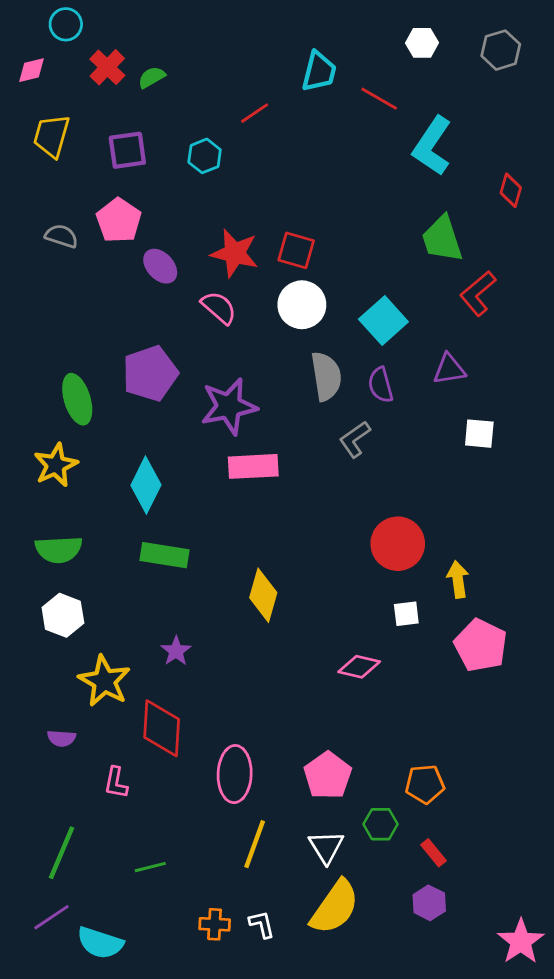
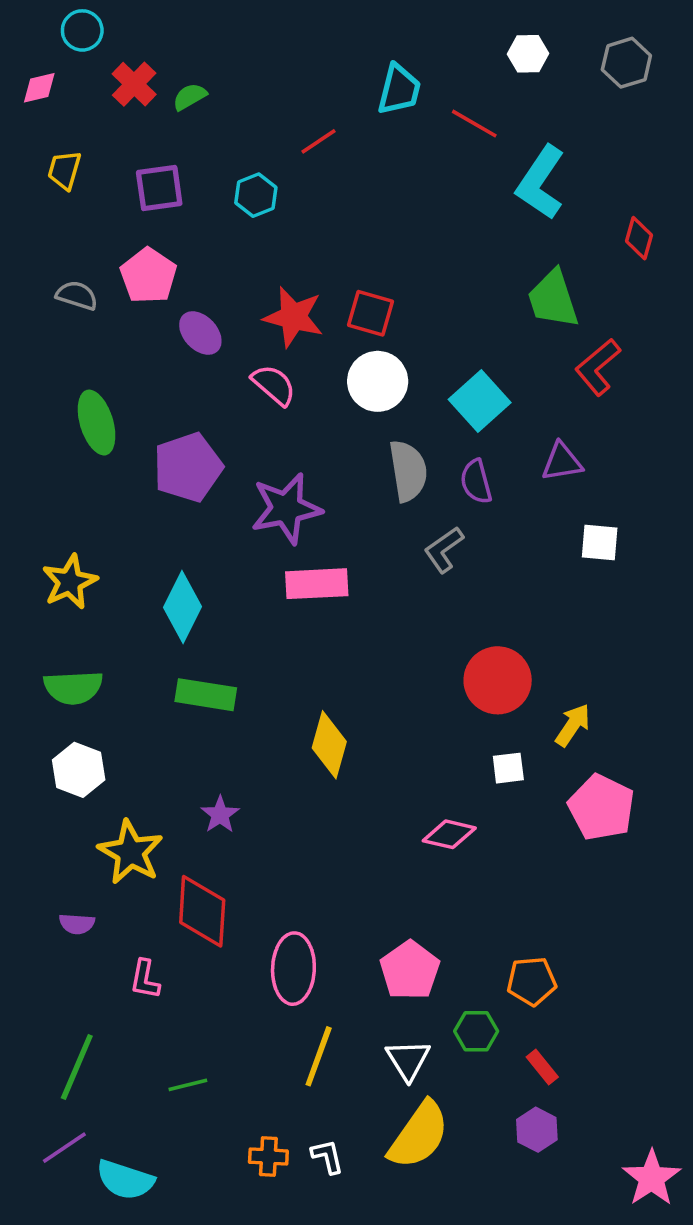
yellow trapezoid: (51, 136) -> (64, 170), size x0.7
green ellipse: (77, 399) -> (97, 423), moved
yellow arrow: (458, 579) -> (573, 725), turned 42

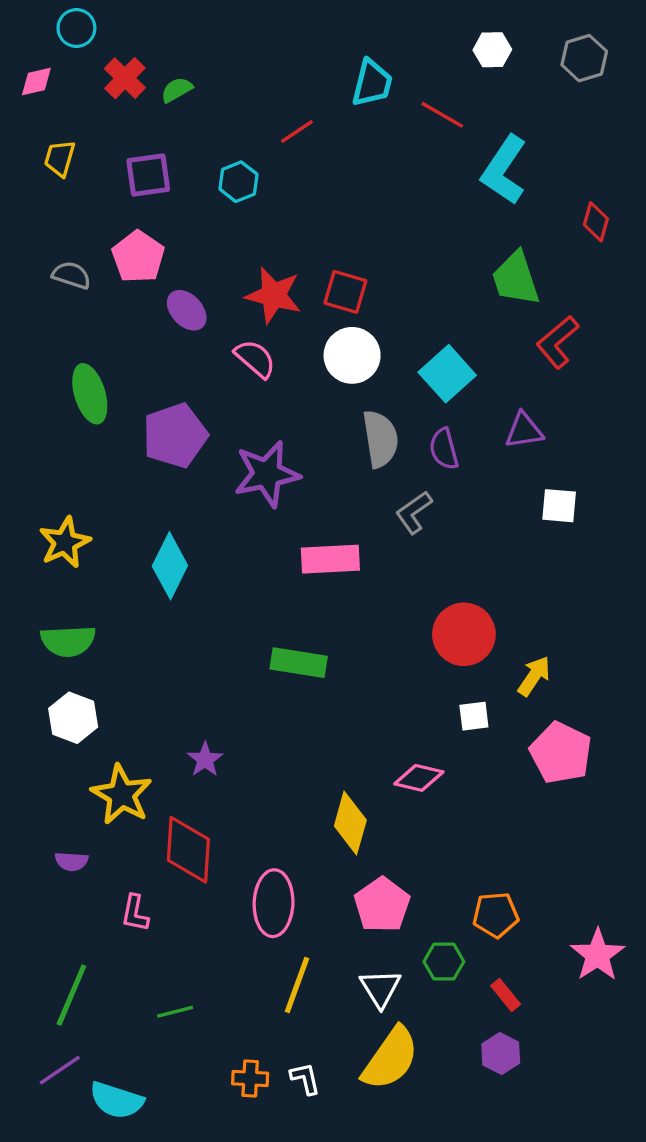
pink rectangle: (317, 584) -> (330, 559), moved
green rectangle: (206, 695) -> (299, 663), moved
yellow diamond: (329, 745) -> (350, 823), moved
pink star: (652, 1178) -> (598, 955), moved

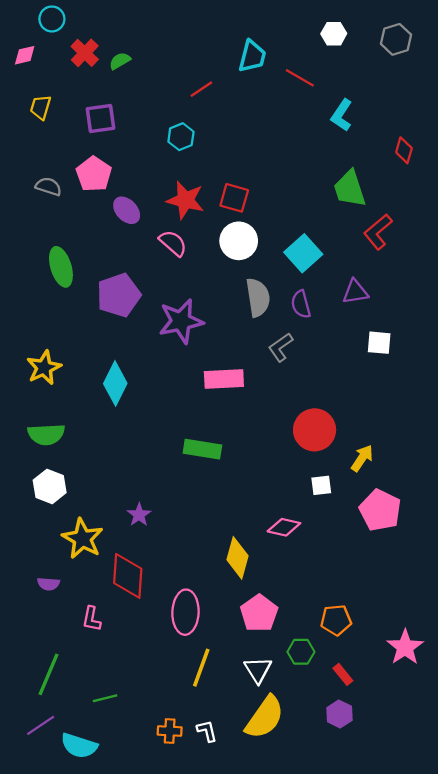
cyan L-shape: (504, 170) -> (342, 115), size x0.7
cyan hexagon: (238, 182) -> (181, 137), moved
green line: (175, 1012) -> (105, 698), moved

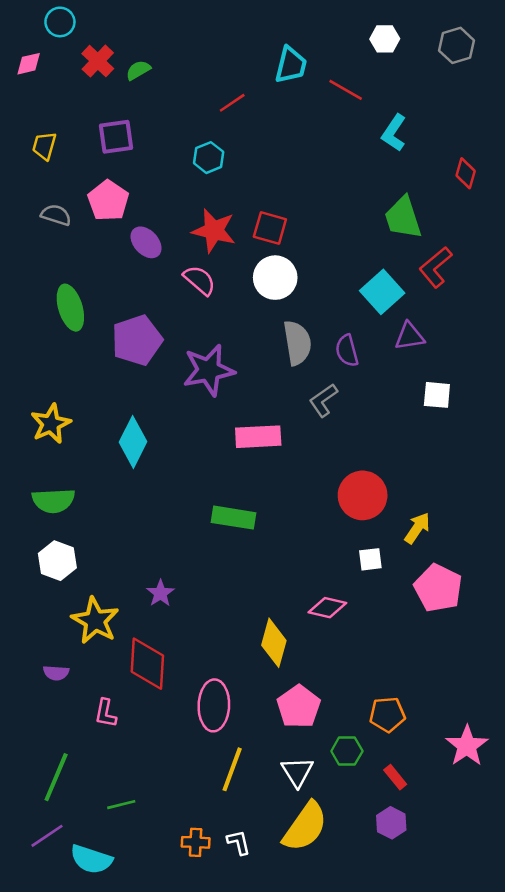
yellow trapezoid: (41, 107) -> (44, 146), moved
cyan square: (303, 253) -> (382, 292), moved

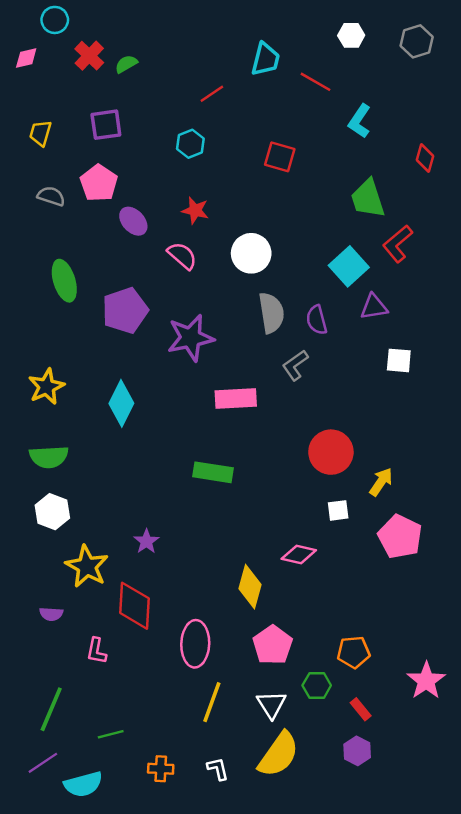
red square: (270, 228) -> (280, 157), moved
red star: (214, 231) -> (195, 210), size x0.7
orange cross: (196, 842) -> (161, 769), moved
cyan semicircle: (91, 859) -> (83, 784), turned -33

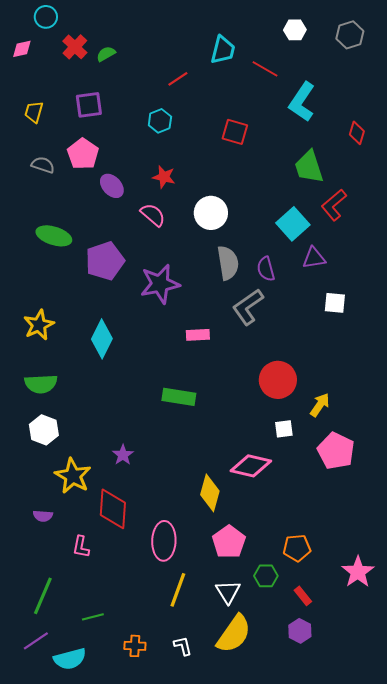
cyan L-shape: (360, 121) -> (302, 102), size x1.4
green ellipse: (64, 281) -> (54, 236), turned -56
gray L-shape: (295, 365) -> (248, 307), size x1.4
pink rectangle: (236, 399) -> (198, 335), size x0.7
pink diamond: (299, 554) -> (251, 466), size x1.4

